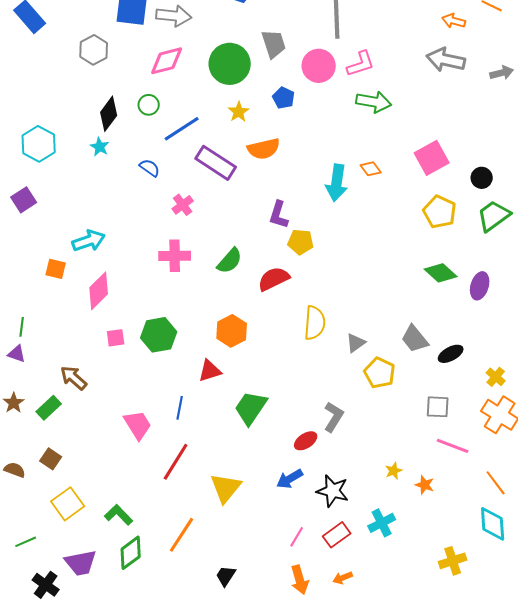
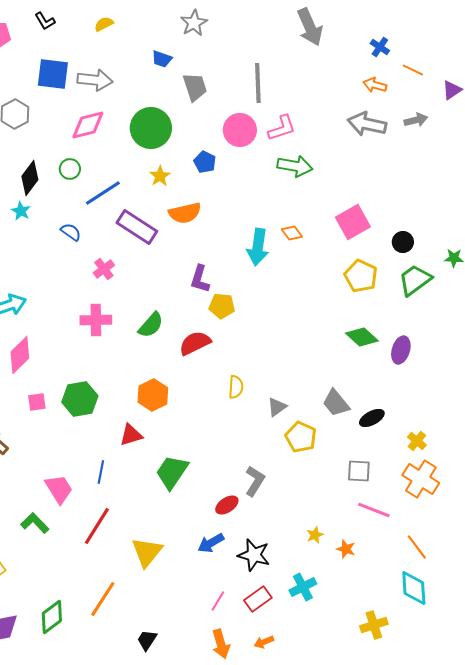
gray trapezoid: (274, 44) -> (195, 87), moved
gray arrow: (502, 73) -> (416, 120), moved
yellow semicircle: (315, 323) -> (236, 387), size x0.7
green L-shape: (119, 515) -> (35, 523), moved

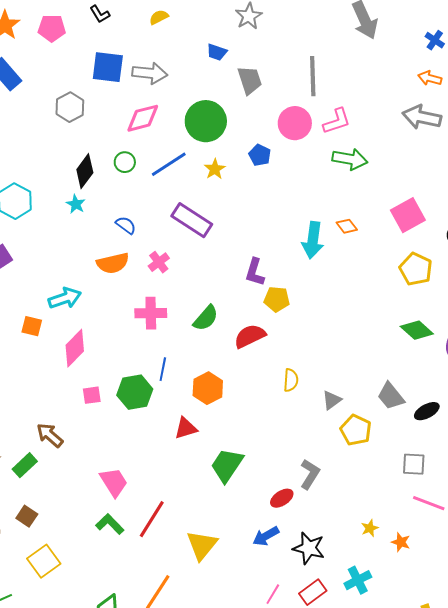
blue line: (103, 193) -> (169, 164), moved
orange semicircle: (185, 213) -> (113, 263), moved
blue line: (101, 472) -> (163, 369), moved
green L-shape: (35, 523) -> (110, 524), moved

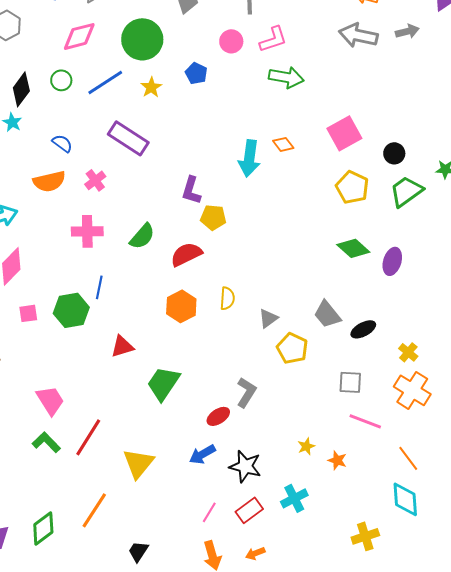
pink circle: (295, 123) -> (231, 41), size x0.7
orange hexagon: (208, 388) -> (181, 306), moved

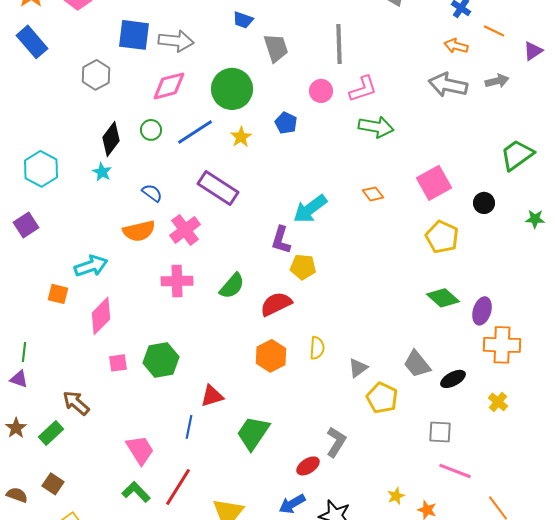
cyan arrow: (249, 158) -> (310, 209), moved, turned 45
pink cross: (95, 180) -> (185, 230), size x1.4
green trapezoid: (406, 191) -> (517, 155), moved
blue line: (99, 287) -> (189, 427), moved
orange cross: (412, 390) -> (502, 345), moved, turned -30

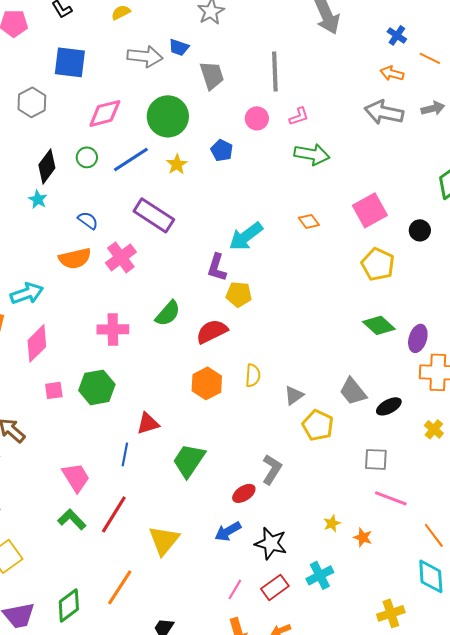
gray arrow: (176, 41) -> (145, 56), moved
pink L-shape: (363, 89) -> (299, 116), size x0.7
pink cross: (177, 281) -> (113, 329), moved

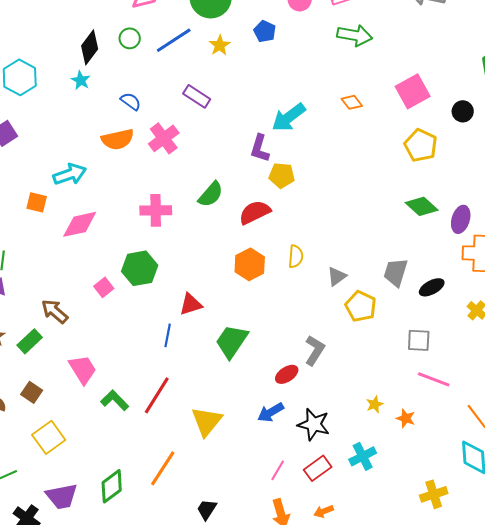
purple rectangle: (154, 215) -> (197, 96), size x0.7
pink diamond: (37, 343) -> (80, 224), turned 33
pink square: (54, 390) -> (104, 287), moved, turned -30
gray trapezoid: (353, 391) -> (396, 272), turned 56
pink trapezoid: (76, 477) -> (83, 369), moved

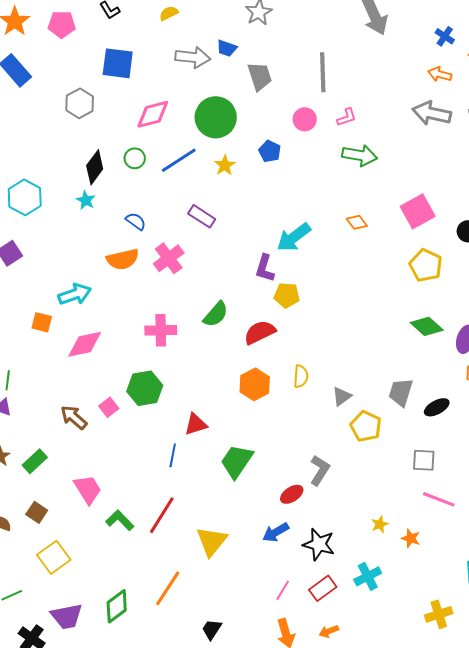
brown arrow: (55, 311) -> (74, 417), moved

